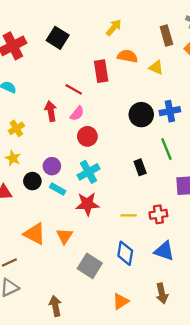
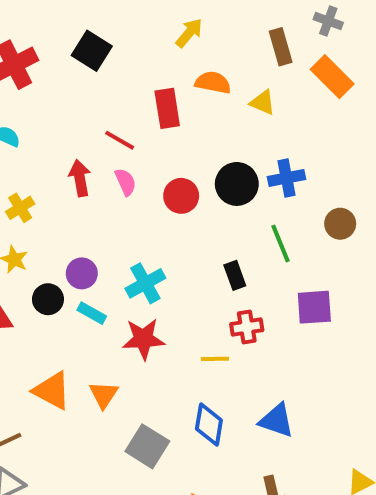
pink semicircle: (77, 113) -> (125, 182), turned -63
red circle: (87, 136) -> (181, 196), moved
red cross: (158, 214) -> (247, 327), moved

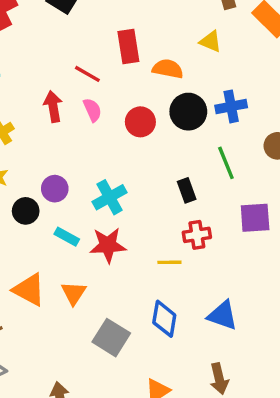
orange semicircle: (213, 83) -> (168, 69), moved
cyan rectangle: (92, 313) -> (67, 237), moved

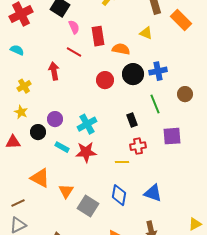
pink semicircle: (92, 110) -> (74, 27), moved
orange triangle: (74, 293) -> (66, 191), moved

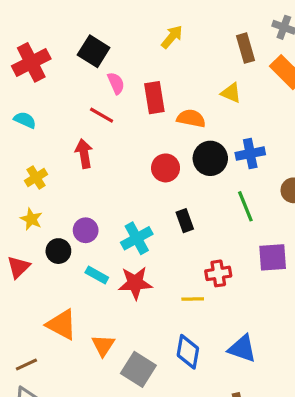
red line: (74, 52) -> (102, 115), moved
black rectangle: (132, 120) -> (185, 221), moved
red triangle: (13, 142) -> (18, 267), turned -42

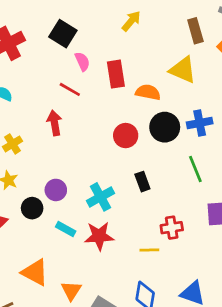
yellow triangle: (231, 93) -> (183, 70), size x1.5

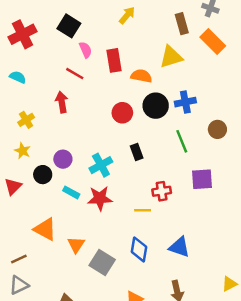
yellow triangle: (183, 70) -> (171, 57), turned -40

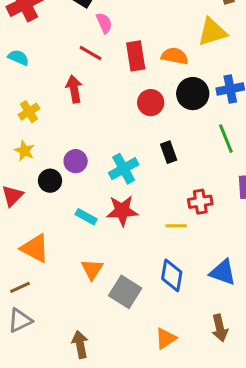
red rectangle: (114, 60) -> (136, 56), moved
cyan rectangle: (71, 192) -> (86, 217), moved
orange triangle: (45, 229) -> (35, 248), moved

